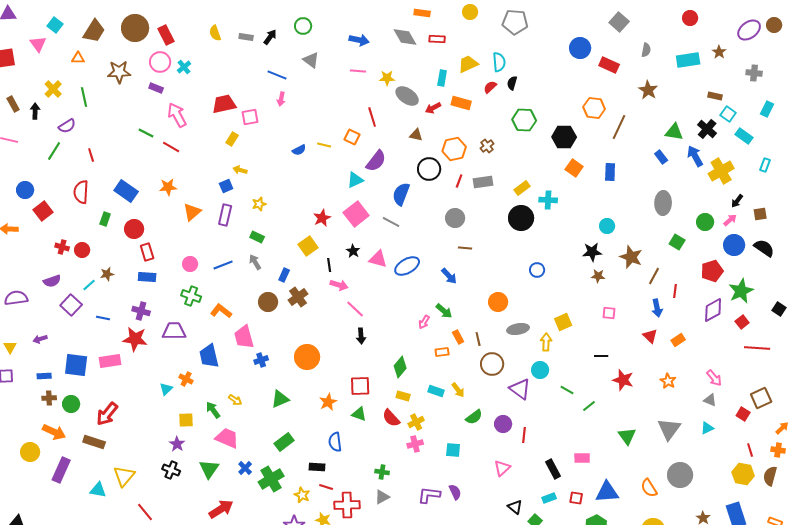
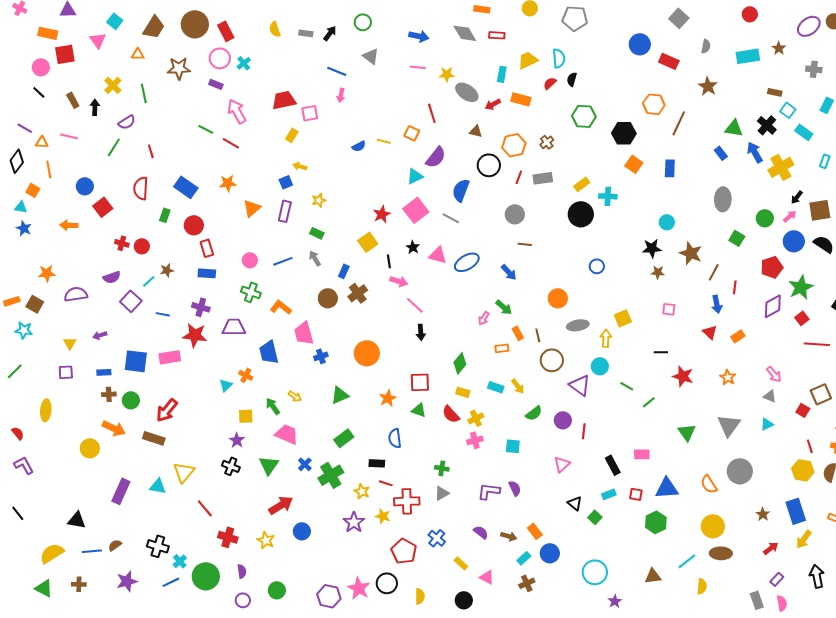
brown square: (760, 214) -> (820, 210), size x1.6
purple rectangle: (61, 470) -> (121, 491), moved

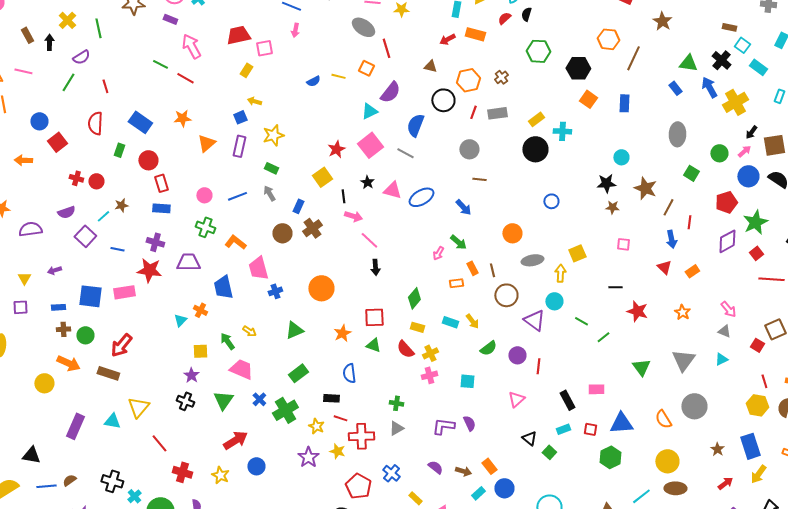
gray ellipse: (467, 92) -> (363, 27), moved
yellow star: (319, 200) -> (273, 135), size x1.5

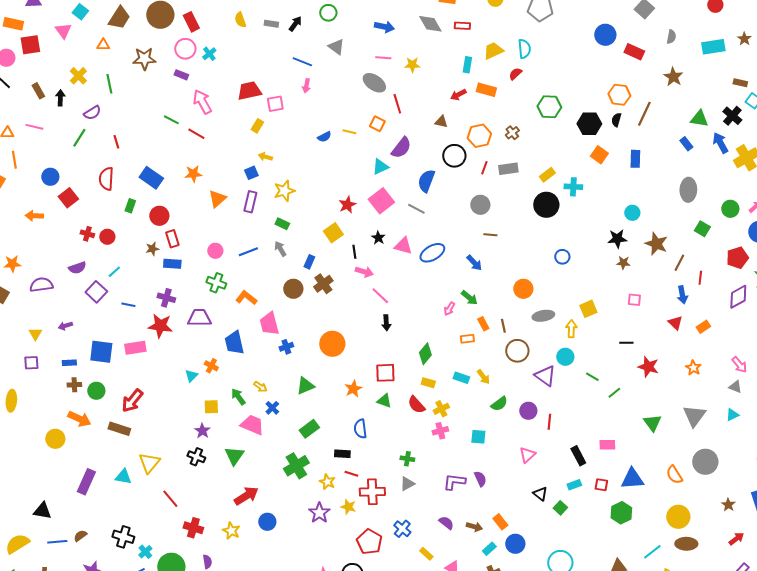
black semicircle: (526, 14) -> (616, 120), moved
brown star: (121, 205) -> (152, 249), moved
blue cross: (259, 399) -> (272, 408), moved

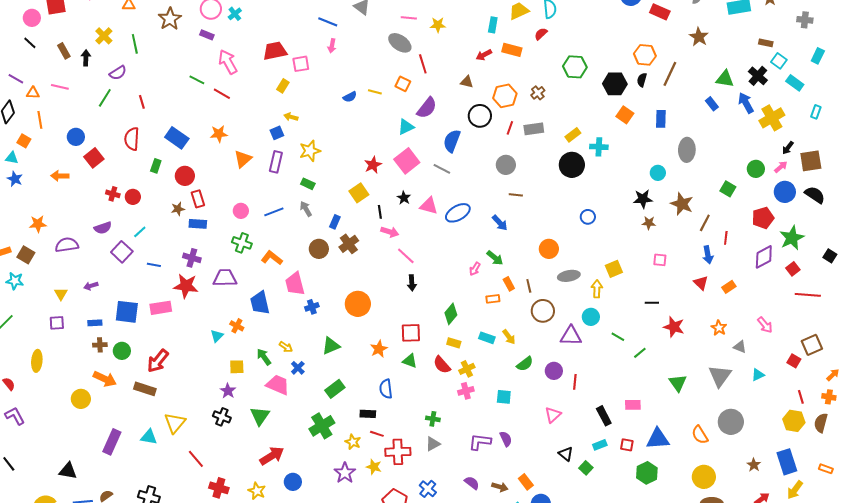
brown star: (144, 59) -> (170, 19), turned -30
gray ellipse: (688, 190) -> (687, 150), moved
purple triangle: (545, 376) -> (571, 336), turned -35
gray triangle: (735, 387) -> (740, 347), moved

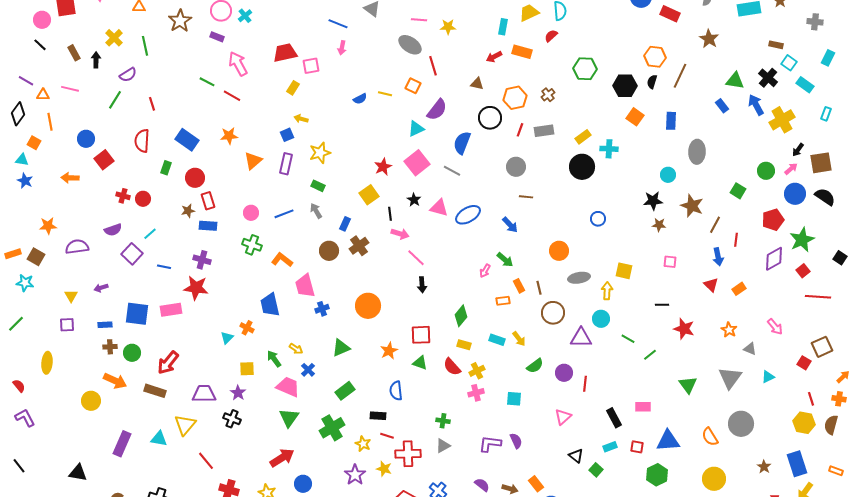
yellow square: (614, 269) -> (624, 271), turned 36
purple trapezoid: (225, 278) -> (204, 394), moved
green triangle: (260, 416) -> (289, 418), moved

